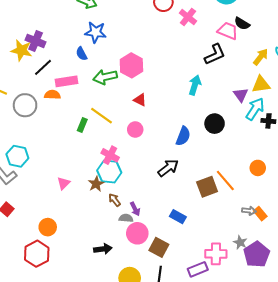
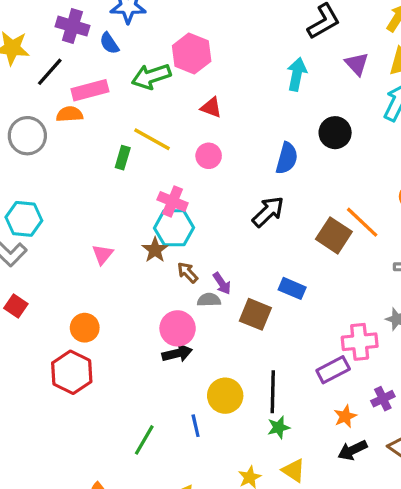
purple cross: (36, 41) -> (72, 26), moved
purple triangle: (241, 95) -> (357, 64), moved
brown square: (207, 187) -> (334, 235), turned -30
pink circle: (137, 233) -> (178, 328), moved
brown square: (159, 247) -> (255, 314), moved

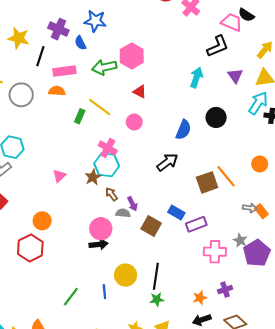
black line: (50, 72) -> (40, 56), turned -30
orange semicircle: (70, 114) -> (57, 91), moved
brown square: (334, 235) -> (207, 182), turned 30
purple rectangle: (333, 370) -> (196, 224), moved

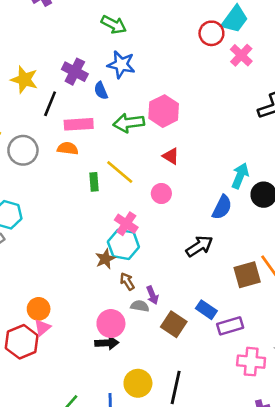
cyan arrow: (196, 77) -> (240, 176), moved
green rectangle: (80, 116) -> (94, 182), turned -32
pink triangle: (59, 176) -> (42, 328), moved

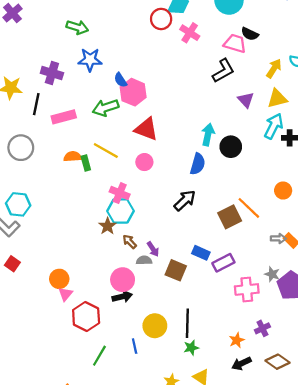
blue semicircle: (101, 91) -> (121, 80), moved
orange semicircle: (68, 148) -> (73, 157), moved
red triangle: (171, 156) -> (146, 129), size x1.6
red hexagon: (22, 342) -> (86, 317), moved

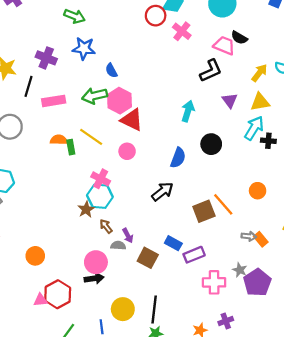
pink hexagon: (133, 92) -> (120, 101), moved
cyan arrow: (208, 135) -> (188, 111), moved
pink triangle: (65, 294) -> (40, 300), moved, turned 40

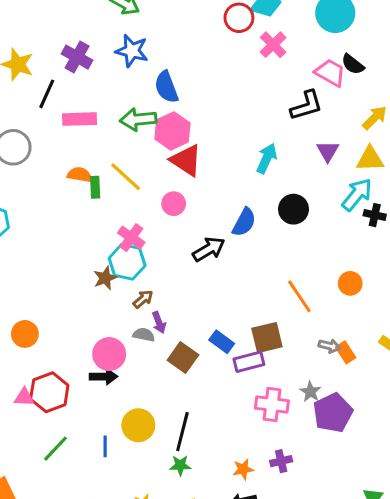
blue semicircle: (111, 71) -> (166, 87), size x1.5
black arrow: (162, 192) -> (209, 249), moved
brown square: (204, 211) -> (267, 338), moved
brown arrow: (106, 226) -> (143, 299), moved, turned 80

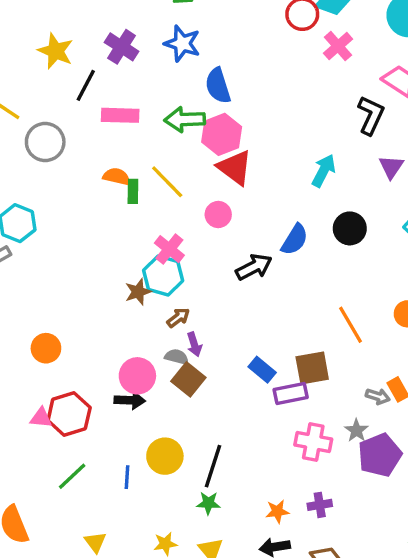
black L-shape: (306, 106) -> (371, 115), turned -52
gray arrow: (329, 346) -> (378, 396), moved
brown square: (183, 358) -> (188, 379), moved

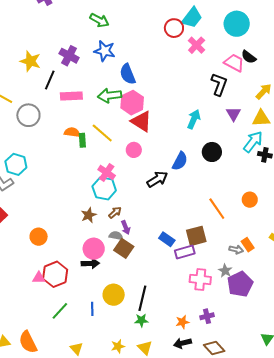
brown star: (138, 292) -> (89, 215), moved

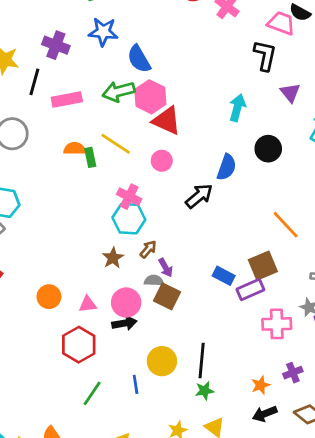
pink triangle: (39, 278) -> (88, 304), moved

